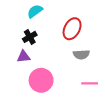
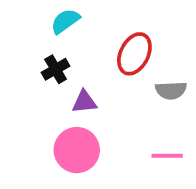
gray semicircle: (81, 54) -> (171, 90), moved
purple triangle: (24, 57) -> (84, 102), moved

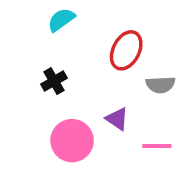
black cross: (56, 69) -> (54, 81), moved
purple triangle: (84, 102) -> (117, 119), moved, turned 40

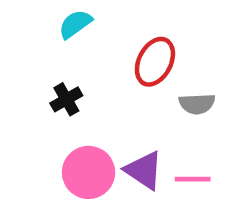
purple triangle: (117, 119) -> (144, 170), moved, size x1.4

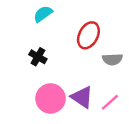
black cross: (66, 99) -> (38, 57), turned -30
pink line: (193, 179) -> (110, 102), turned -42

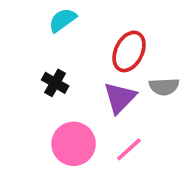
purple triangle: (82, 97) -> (120, 98), moved, turned 40
pink line: (110, 102) -> (129, 149), moved

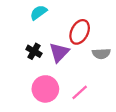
purple triangle: (120, 98) -> (59, 52), moved

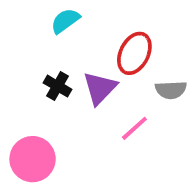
pink circle: (45, 89) -> (33, 159), moved
pink line: (80, 92) -> (134, 128), moved

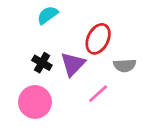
pink circle: (33, 159) -> (35, 102), moved

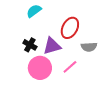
purple triangle: (73, 64) -> (52, 46), turned 30
pink circle: (35, 102) -> (40, 68), moved

